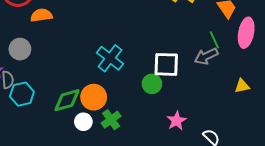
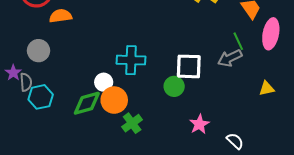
cyan cross: (110, 58) -> (131, 60), turned -36
white circle: (83, 122) -> (104, 82), moved

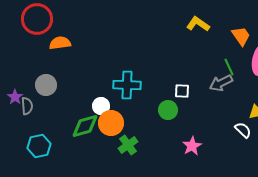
gray circle: (38, 51) -> (46, 85), moved
white square: (189, 66) -> (182, 91), size x0.6
cyan hexagon: (41, 97) -> (39, 146), moved
white semicircle: (235, 141) -> (243, 130), moved

